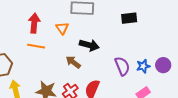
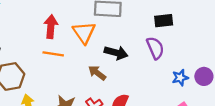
orange triangle: (62, 28) -> (84, 33), size x1.5
purple semicircle: (122, 66) -> (155, 48), moved

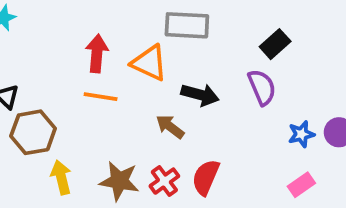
black rectangle: (164, 21) -> (275, 44), turned -36
orange triangle: (84, 33) -> (149, 63), turned -30

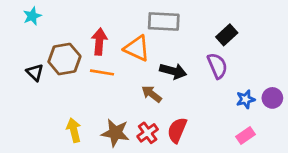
brown hexagon: (33, 132) -> (64, 59), moved

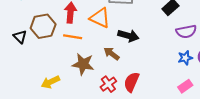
purple semicircle: (217, 66) -> (186, 31), moved, turned 102
yellow arrow: (74, 130) -> (50, 82), turned -102
brown star: (115, 133) -> (83, 64), moved

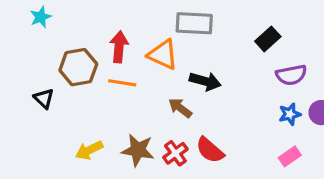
black triangle: (20, 37) -> (44, 98), moved
brown star: (83, 64) -> (138, 150), moved
red semicircle: (132, 82) -> (210, 150), turned -72

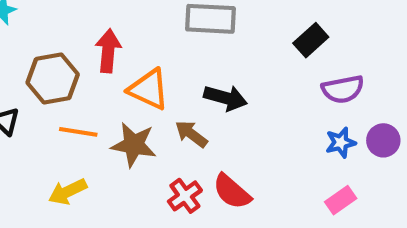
orange triangle: (163, 55) -> (149, 89), moved
orange line: (122, 83) -> (78, 132), moved
brown star: (138, 150) -> (134, 145), moved

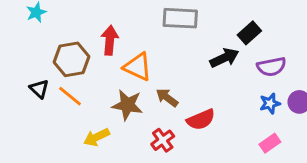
black arrow: (225, 98) -> (224, 58), moved, turned -40
orange line: (78, 132) -> (70, 96), moved, turned 30
yellow arrow: (68, 192) -> (96, 137), moved
red semicircle: (232, 192) -> (201, 120), moved, turned -64

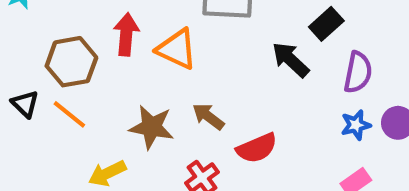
black arrow: (224, 58) -> (290, 60), turned -112
orange triangle: (138, 67) -> (177, 49), moved
purple semicircle: (271, 67) -> (358, 72), turned -68

